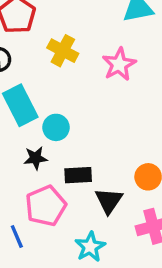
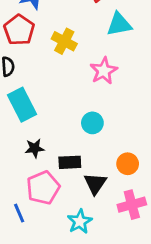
yellow cross: (63, 51) -> (64, 41), moved
cyan circle: (56, 127) -> (92, 123), moved

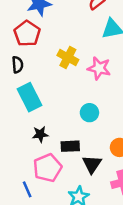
yellow cross: (64, 41) -> (68, 58), moved
pink star: (104, 71) -> (99, 68), turned -30

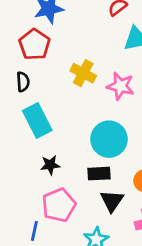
cyan circle: (89, 113) -> (109, 139), size x1.6
black rectangle: (70, 146) -> (99, 174), moved
blue line: (27, 189) -> (34, 231), turned 35

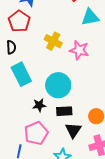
cyan circle: (109, 139) -> (58, 85), moved
black star: (50, 165) -> (39, 105), moved

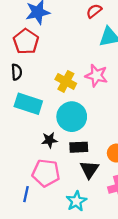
yellow cross: (53, 41) -> (66, 81), moved
cyan rectangle: (21, 74) -> (28, 104), turned -45
pink pentagon: (36, 133) -> (46, 173), turned 30

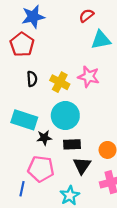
black semicircle: (17, 72) -> (32, 79), moved
cyan rectangle: (28, 104) -> (24, 120), moved

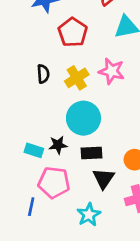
red pentagon: (22, 44) -> (73, 32), moved
yellow cross: (60, 82) -> (77, 78), turned 30
cyan rectangle: (24, 120) -> (34, 150), moved, size x0.6

